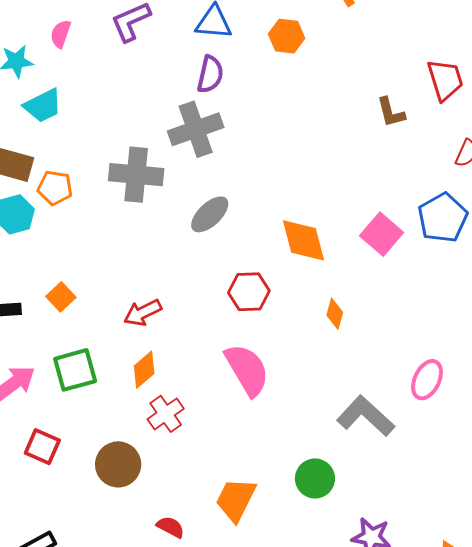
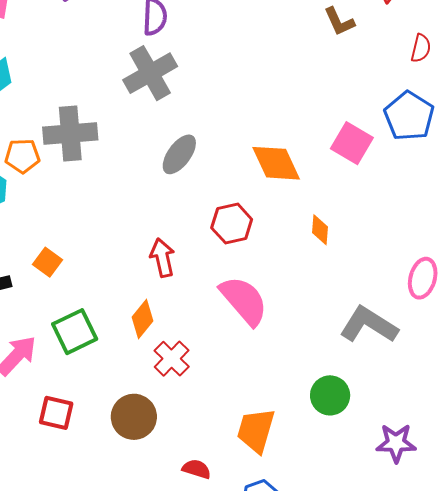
gray cross: (136, 175) -> (70, 133), moved
red arrow: (143, 313) -> (162, 258), moved, turned 114

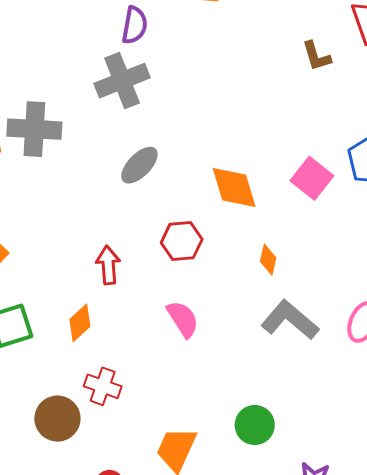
pink semicircle: (244, 301) -> (183, 319), size x0.7
gray L-shape: (369, 325) -> (290, 320), moved
red cross: (172, 359) -> (103, 386), moved, turned -33

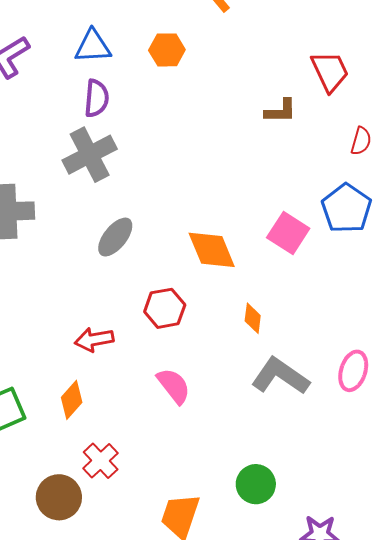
brown L-shape: (316, 56) -> (281, 111), turned -68
red arrow: (108, 265) -> (94, 340), turned -90
red cross: (103, 386) -> (101, 461), turned 33

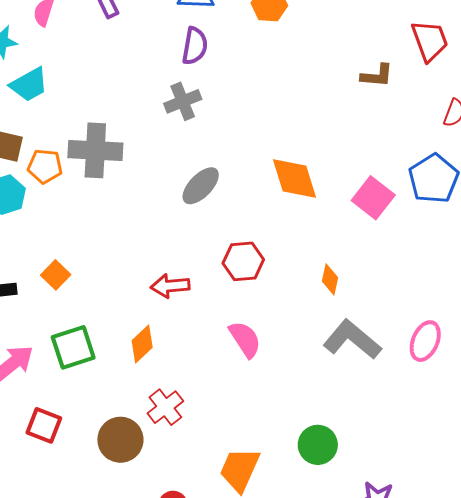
gray cross: (90, 155) -> (183, 101), size x0.7
orange diamond: (212, 250) -> (294, 179), moved

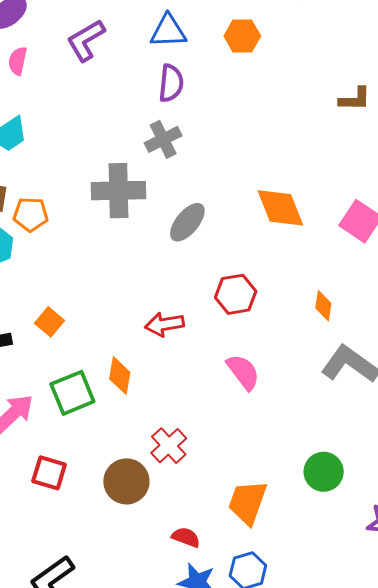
gray cross: (95, 150) -> (118, 191), moved
orange diamond: (142, 344) -> (120, 376), moved, turned -33

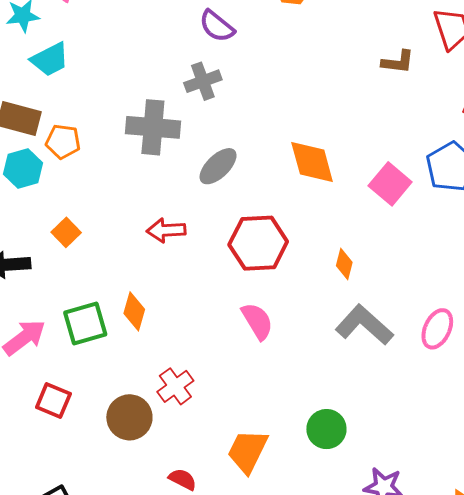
purple semicircle: (171, 83) -> (217, 26), turned 117
red hexagon: (236, 294) -> (258, 243), size x1.4
orange square: (49, 322) -> (66, 232), moved
red arrow: (164, 324) -> (166, 230), moved

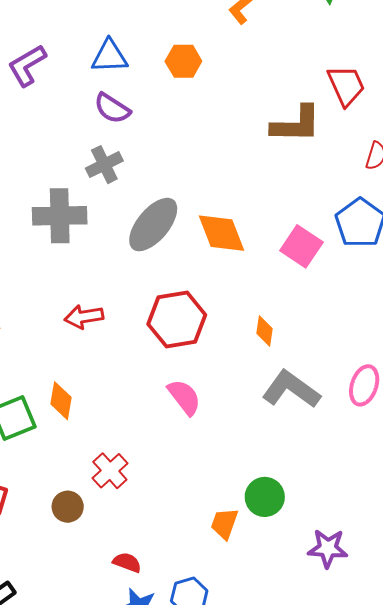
brown L-shape: (398, 62) -> (296, 124), size x1.6
gray ellipse: (218, 166) -> (153, 225), moved, size x1.4
brown circle: (129, 417) -> (68, 507), size x0.7
orange trapezoid: (248, 451) -> (224, 524), moved, size x0.7

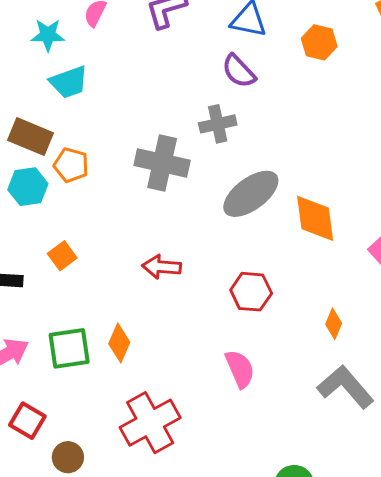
red hexagon: (177, 320) -> (251, 292), size x0.7
red cross: (110, 471) -> (150, 423), size x1.6
brown circle: (68, 507) -> (68, 457), moved

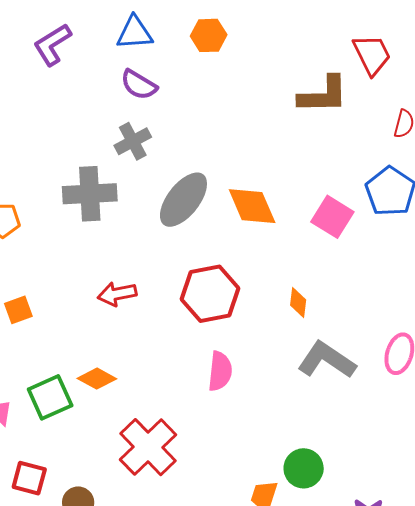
orange square: (62, 256) -> (18, 310), turned 32
red hexagon: (251, 292) -> (210, 294), size x1.4
orange diamond: (119, 343) -> (97, 379), turned -69
pink semicircle: (240, 369) -> (220, 371), turned 45

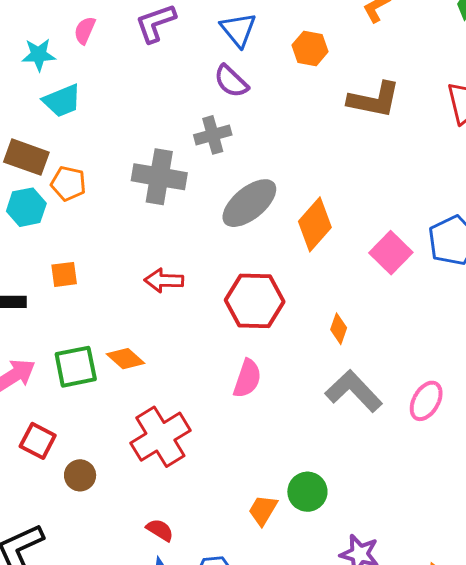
blue triangle: (135, 33) -> (238, 30), turned 42
brown L-shape: (323, 95) -> (374, 100), moved
orange diamond: (252, 206) -> (315, 224), turned 52

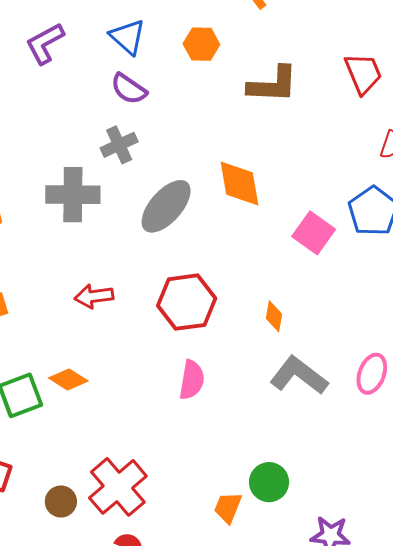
orange diamond: (315, 224) -> (240, 184), moved, turned -42
red cross: (160, 437) -> (118, 487), moved
brown circle: (80, 475) -> (61, 501), moved

